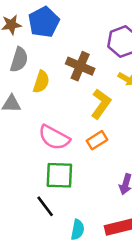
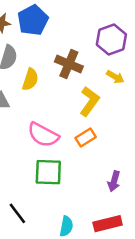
black line: (45, 206) -> (17, 213), moved

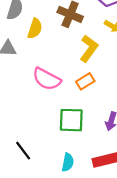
green square: (48, 172) -> (71, 120), moved

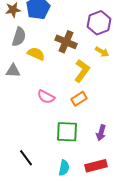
yellow semicircle: (35, 29) -> (36, 54), turned -84
pink semicircle: (47, 79) -> (46, 97), size x0.7

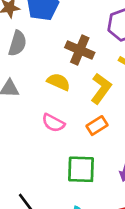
yellow semicircle: (36, 54) -> (59, 82), moved

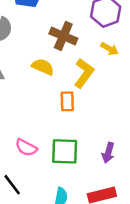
pink semicircle: (53, 123) -> (26, 148), moved
orange rectangle: (97, 126) -> (67, 101), moved, turned -60

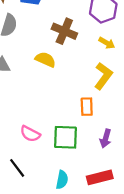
yellow L-shape: (84, 73) -> (103, 76), moved
orange rectangle: (67, 101) -> (87, 107), moved

